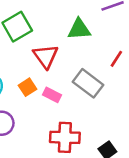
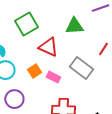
red triangle: (46, 56) -> (48, 47), turned -30

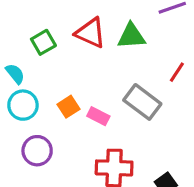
green square: (26, 24) -> (43, 42), moved, size x0.7
red triangle: (48, 47) -> (91, 33), moved

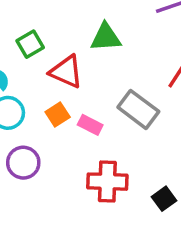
red triangle: (91, 33) -> (66, 72), moved
green triangle: (131, 36) -> (106, 37), moved

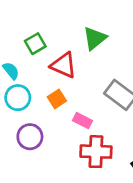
green triangle: (106, 37) -> (95, 38), turned -35
pink rectangle: (90, 125) -> (82, 121), moved

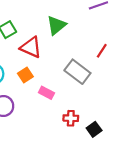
red cross: (96, 152) -> (71, 118), moved, size x0.6

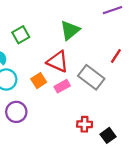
red triangle: (31, 47) -> (58, 62), moved
pink rectangle: (46, 93) -> (62, 86), moved, turned -56

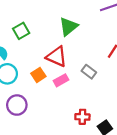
gray rectangle: (91, 77) -> (89, 72), size x0.6

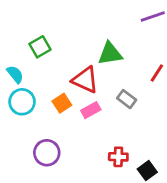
green triangle: (68, 27) -> (110, 54), moved, turned 30
purple circle: (17, 105) -> (47, 153), moved

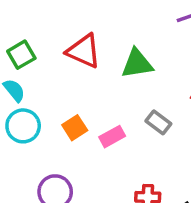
green square: (40, 47) -> (21, 55), moved
red triangle: (85, 80) -> (84, 51), moved

